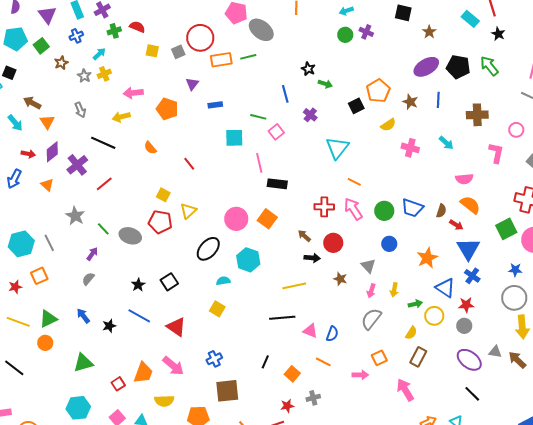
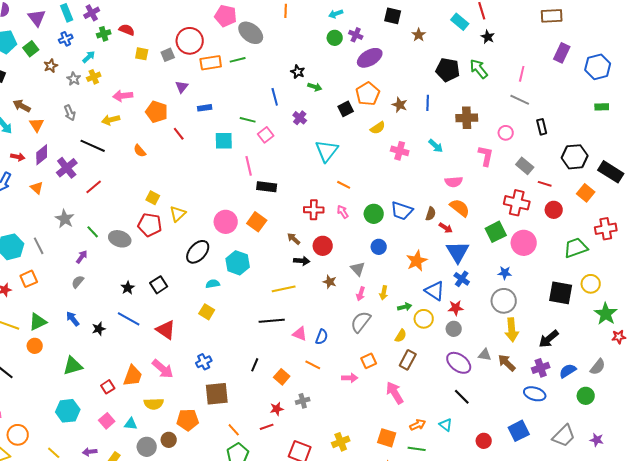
purple ellipse: (426, 67) -> (370, 58), moved
red line: (189, 164) -> (179, 134), moved
pink arrow: (353, 209) -> (343, 212), size x0.6

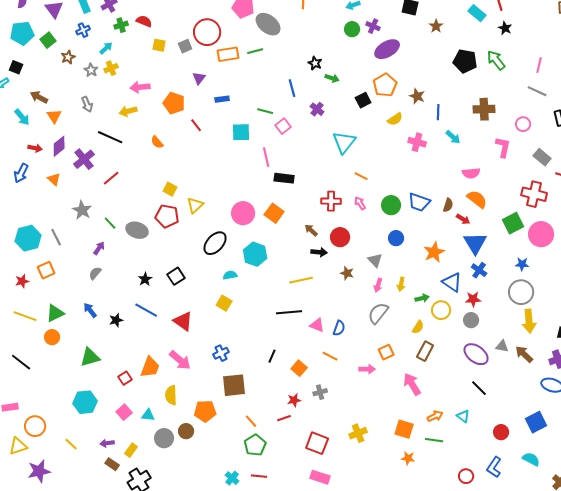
blue line: (428, 103) -> (438, 112), moved
yellow semicircle: (154, 404) -> (171, 395), turned 90

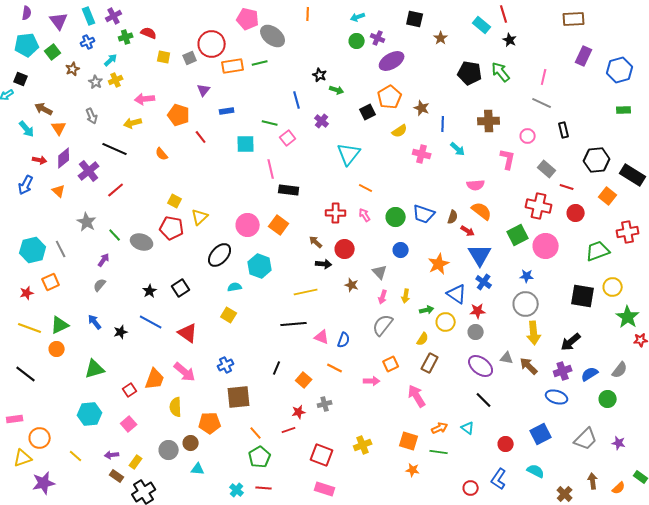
cyan triangle: (148, 415) -> (198, 469), moved

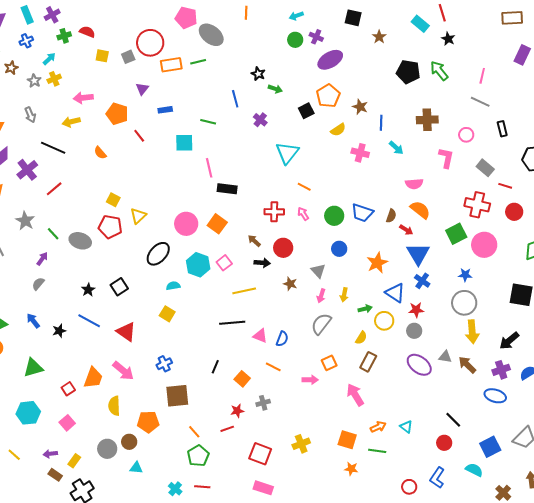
pink square: (288, 138) -> (224, 263), moved
black line: (484, 400) -> (453, 420), moved
blue square: (541, 434) -> (490, 447), moved

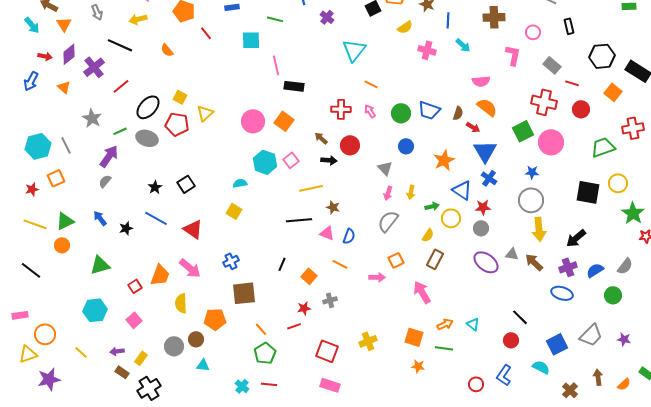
green line: (53, 234) -> (120, 131), turned -72
black ellipse: (158, 254) -> (148, 107), moved
purple arrow: (42, 259) -> (109, 156), size x1.6
brown star: (290, 284) -> (333, 207), moved

